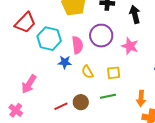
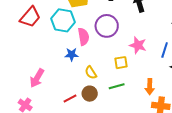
cyan hexagon: (49, 39) -> (63, 20), moved
pink star: (130, 46) -> (138, 45), moved
yellow semicircle: (87, 72) -> (91, 73), moved

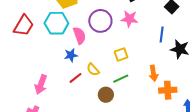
pink star: (138, 45) -> (129, 19), moved
brown circle: (90, 94) -> (106, 95), moved
red line: (70, 99) -> (76, 78), moved

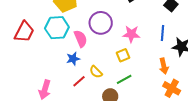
pink star: (129, 19) -> (131, 34), moved
orange arrow: (153, 73) -> (164, 66), moved
orange cross: (168, 90) -> (172, 88), turned 36

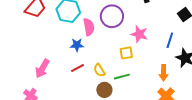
yellow semicircle: (96, 72) -> (99, 70), moved

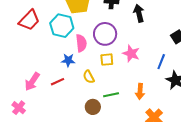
yellow square: (126, 53) -> (107, 60), moved
red line: (78, 68) -> (57, 82), moved
yellow semicircle: (99, 70) -> (89, 77), moved
orange arrow: (163, 73) -> (140, 91), moved

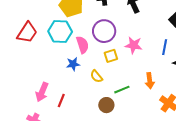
red line: (57, 82) -> (61, 100), moved, turned -32

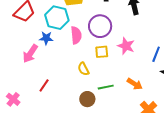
blue star: (73, 64) -> (46, 38), moved
orange arrow: (150, 81) -> (135, 84), turned -63
pink arrow: (42, 92) -> (30, 54), moved

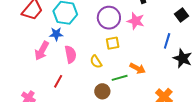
pink semicircle: (76, 35) -> (71, 54), moved
pink star: (126, 46) -> (136, 21), moved
orange arrow: (135, 84) -> (138, 68), moved

